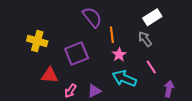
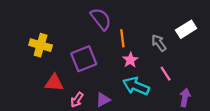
white rectangle: (152, 17) -> (186, 29), moved

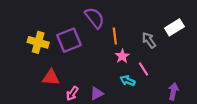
purple square: (84, 59) -> (69, 40), moved
pink line: (166, 74) -> (144, 69), moved
cyan arrow: (136, 86) -> (128, 81), size x0.6

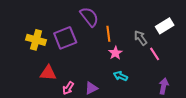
pink line: (144, 69) -> (155, 54), moved

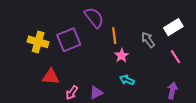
pink line: (155, 54) -> (175, 57), moved

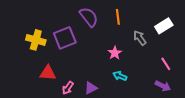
orange line: (114, 36) -> (118, 17), moved
pink line: (175, 57) -> (166, 64), moved
purple arrow: (172, 91) -> (163, 86), turned 105

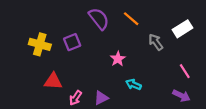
orange line: (118, 17) -> (131, 19), turned -42
purple square: (65, 38) -> (72, 42), size x0.7
pink star: (115, 53) -> (118, 59), moved

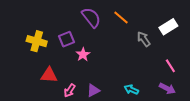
pink star: (118, 59) -> (83, 55), moved
cyan arrow: (133, 85) -> (131, 89), moved

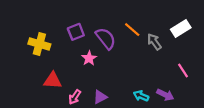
purple semicircle: (91, 17) -> (106, 38), moved
orange line: (121, 17) -> (132, 30), moved
purple square: (67, 39) -> (76, 32), moved
purple arrow: (167, 88) -> (165, 95), moved

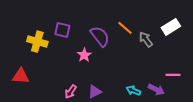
purple square: (76, 32) -> (62, 30), moved, turned 35
pink line: (183, 70) -> (173, 75), moved, turned -56
red triangle: (53, 80) -> (21, 76), moved

